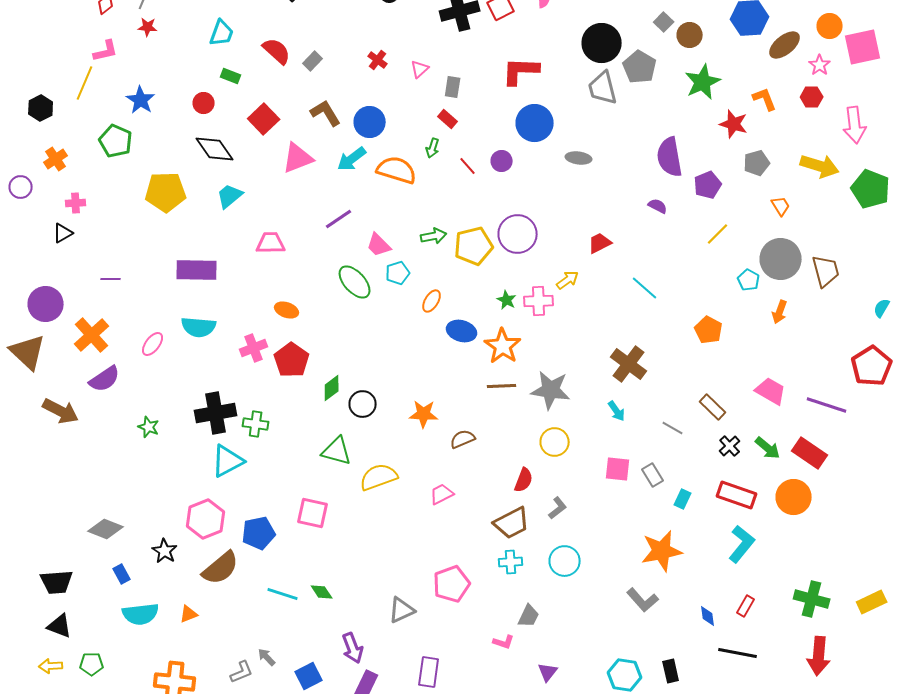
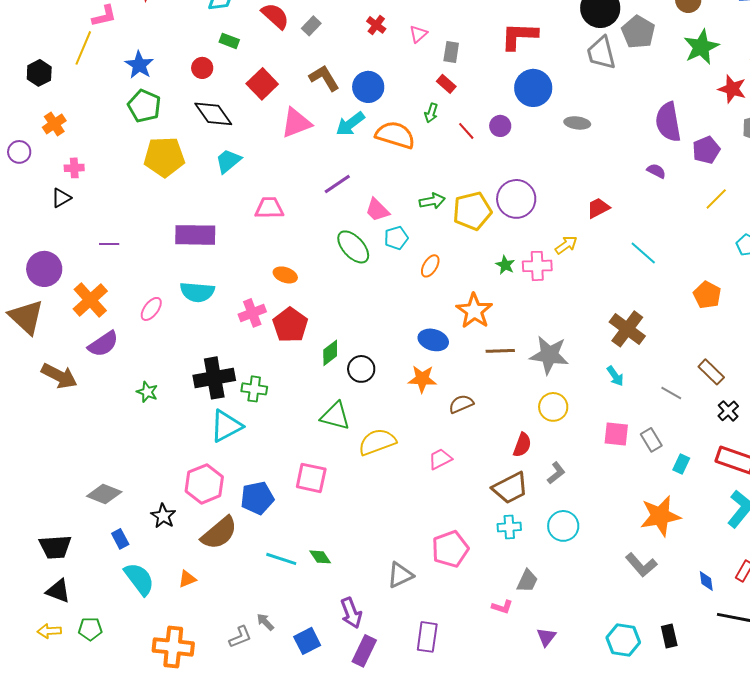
green pentagon: (116, 141) -> (144, 106), moved
blue ellipse: (462, 331) -> (433, 340), moved
orange star: (503, 346) -> (474, 311), moved
cyan semicircle: (141, 614) -> (139, 579), turned -120

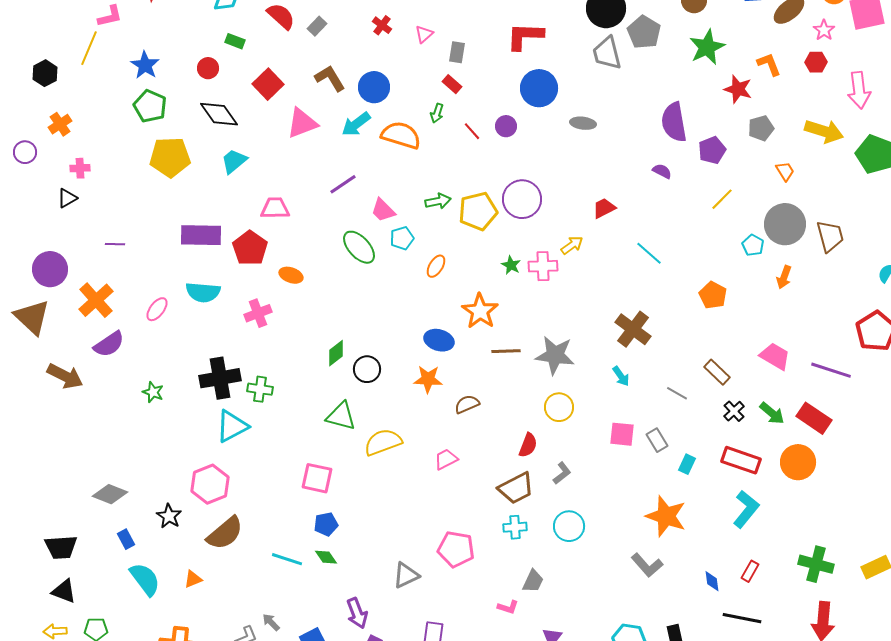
red pentagon: (290, 325) -> (250, 248), moved
blue pentagon: (257, 498) -> (326, 524), moved, size x0.7
orange star: (660, 516) -> (666, 516), turned 30
pink pentagon: (450, 549) -> (456, 549), turned 30

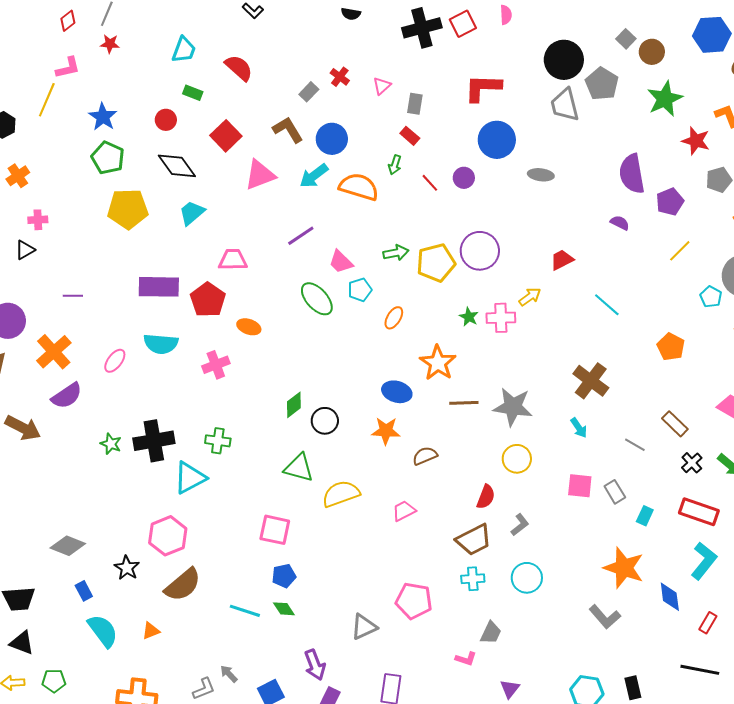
gray rectangle: (317, 26) -> (309, 92), moved
black cross: (220, 378) -> (154, 441), moved
blue diamond: (712, 581) -> (670, 597), moved, size x1.4

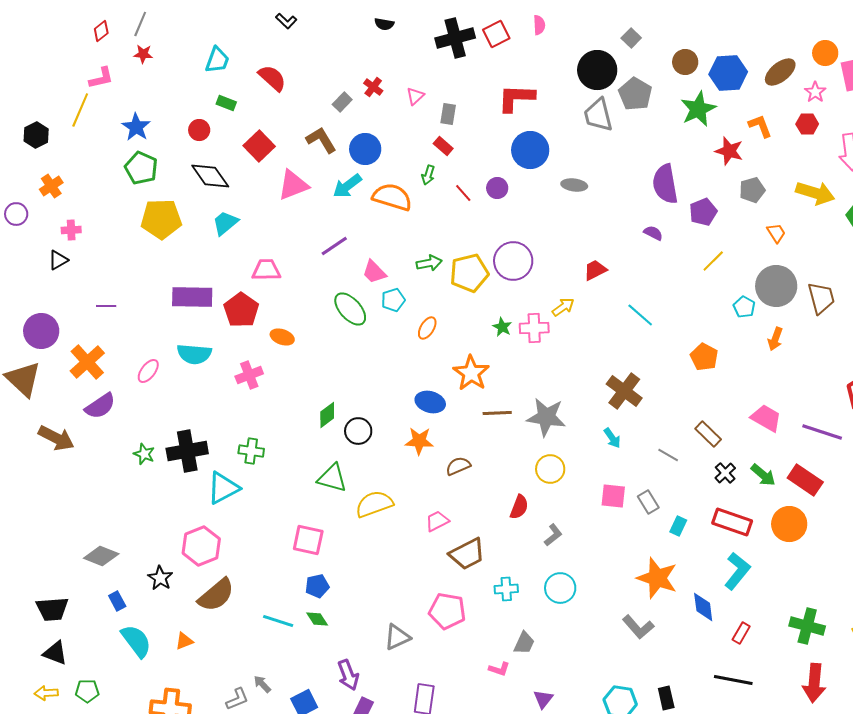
blue hexagon: (712, 35) -> (728, 73), moved
gray square: (626, 39) -> (631, 38), moved
brown trapezoid: (474, 540) -> (467, 554), moved

